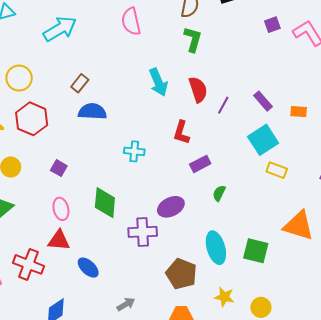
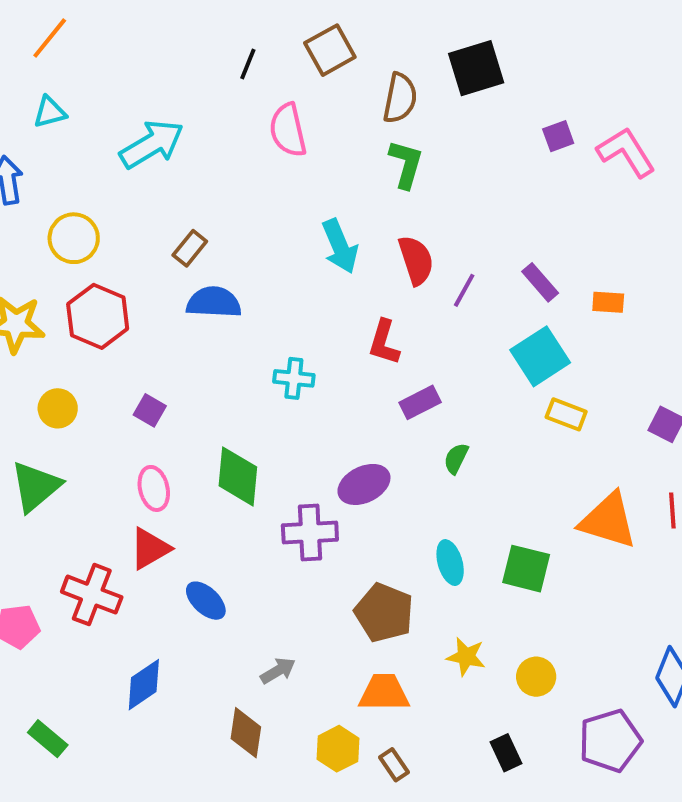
red triangle: (59, 240) -> (150, 549), turned -35
cyan ellipse: (216, 248) -> (450, 563), size x0.7

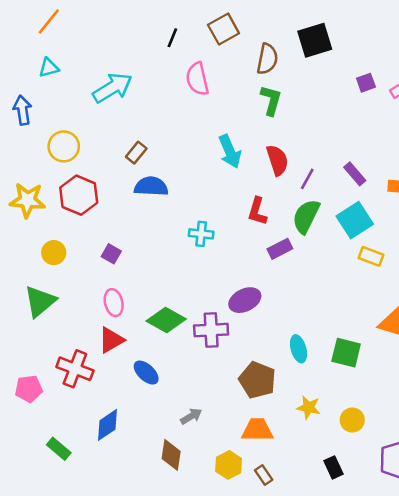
green semicircle: (456, 458) -> (306, 216), moved, size x1.8
green diamond: (238, 476) -> (166, 320), moved, turned -66
green rectangle: (48, 739) -> (59, 449), moved

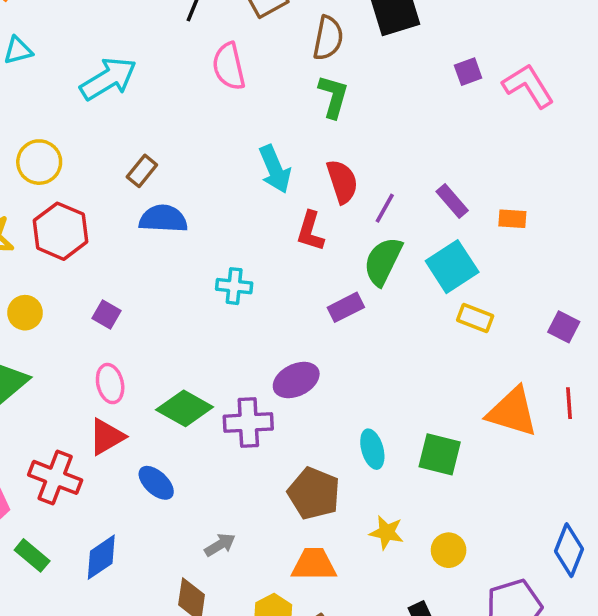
red L-shape: (257, 211) -> (310, 231), moved
green rectangle: (59, 449) -> (32, 555), moved

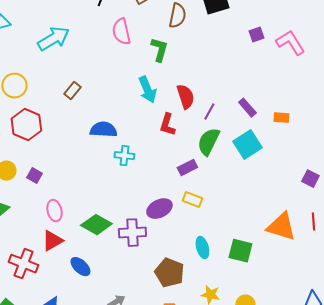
green L-shape: (333, 96) -> (159, 50), moved
blue semicircle: (163, 219) -> (103, 130), moved
purple square: (107, 314) -> (34, 176), moved
yellow rectangle: (475, 318) -> (192, 200), moved

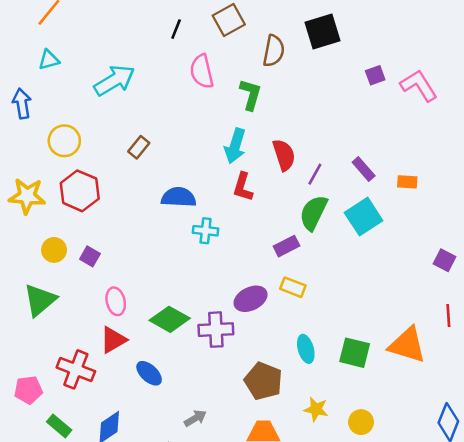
cyan arrow: (147, 90) -> (235, 146), turned 40
red L-shape: (167, 125) -> (243, 187), moved
orange triangle: (281, 227) -> (407, 345), moved

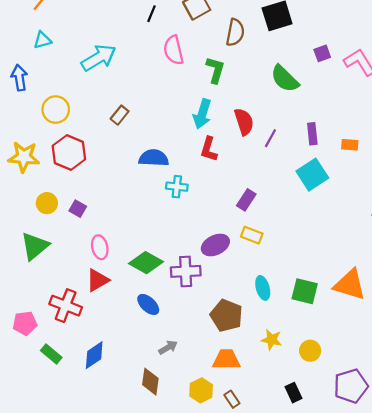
purple rectangle: (364, 169) -> (312, 134), turned 35
green semicircle: (313, 213) -> (285, 79), moved, turned -72
purple rectangle: (287, 246) -> (246, 200), turned -30
blue ellipse: (149, 373) -> (148, 304), moved

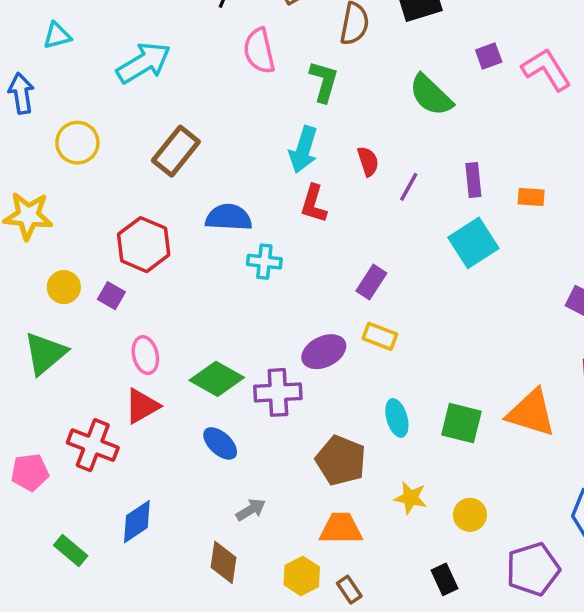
brown rectangle: (120, 115) -> (176, 151), size x1.6
red semicircle: (244, 122) -> (368, 161), size x0.7
red hexagon: (69, 152) -> (144, 245), moved
green rectangle: (51, 354) -> (71, 550), moved

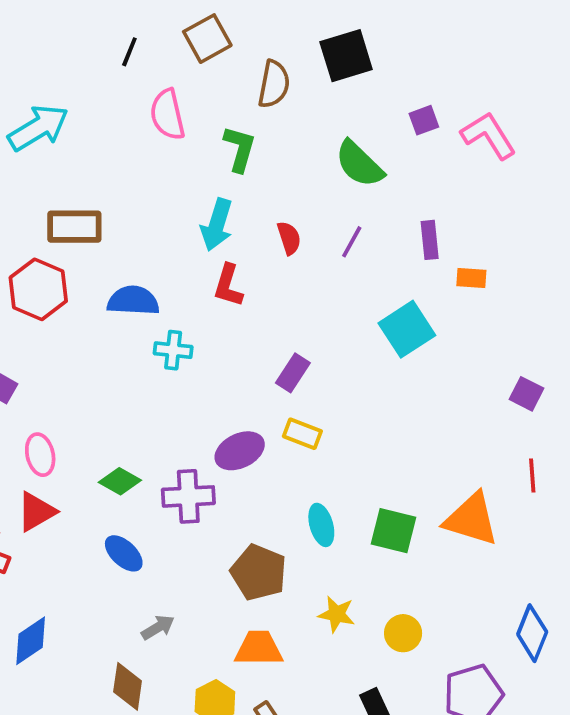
brown rectangle: (176, 151) -> (74, 227), turned 51
purple rectangle: (473, 180) -> (430, 240), moved
purple line: (409, 187) -> (352, 242), moved
red hexagon: (144, 245) -> (38, 289), moved
green diamond: (217, 379) -> (120, 481), size x0.7

